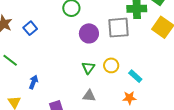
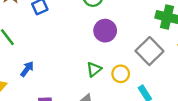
gray square: (119, 28) -> (149, 51), moved, turned 35

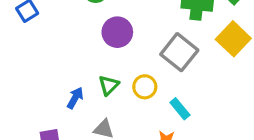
blue arrow: (27, 69) -> (75, 98), moved

